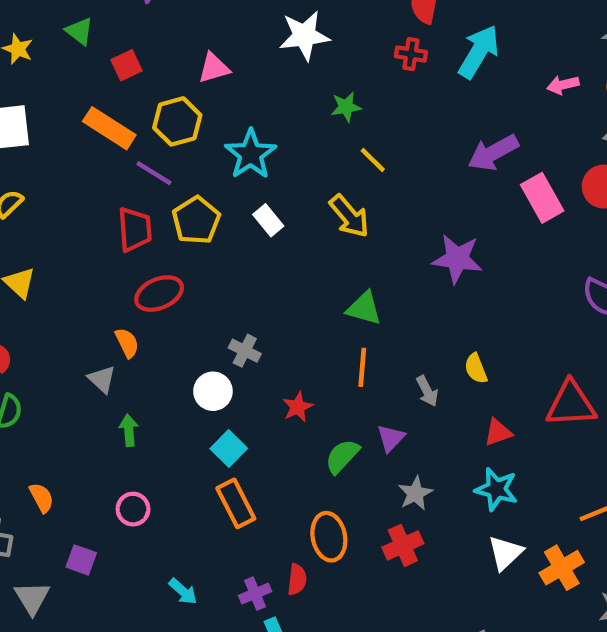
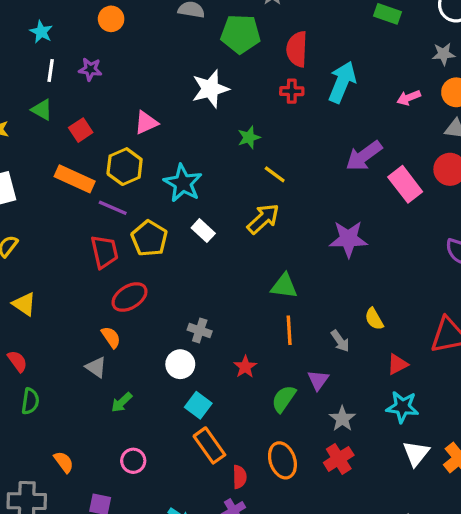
yellow arrow: (349, 216) -> (263, 219), turned -84
green arrow: (129, 430) -> (122, 402), turned -120
red semicircle: (297, 579) -> (240, 477), moved

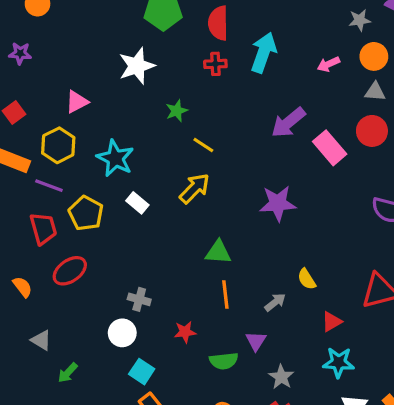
orange semicircle: (111, 337) -> (23, 287), moved
gray arrow: (340, 341) -> (275, 302), turned -90
red star: (245, 367) -> (185, 332), turned 30
green semicircle: (284, 399) -> (224, 361), turned -128

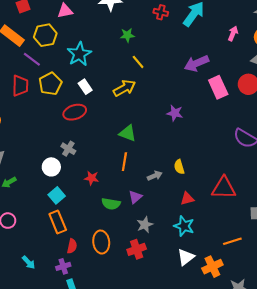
pink arrow: (328, 64) -> (233, 33), turned 120
purple star: (278, 203) -> (175, 113), size x0.7
red ellipse: (70, 271) -> (75, 112), moved

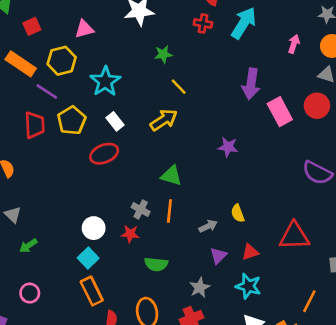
purple arrow: (196, 63) -> (251, 84), turned -55
gray cross: (68, 149) -> (141, 209), moved
white circle: (51, 167) -> (94, 228), moved
purple triangle: (135, 197) -> (218, 256), moved
orange line: (232, 241) -> (309, 301), turned -42

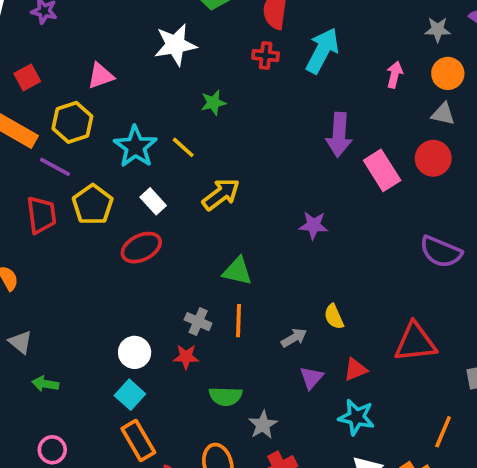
yellow line: (179, 87) -> (183, 147), moved
green arrow: (28, 246) -> (45, 384), turned 48
gray star: (200, 288) -> (263, 425), moved

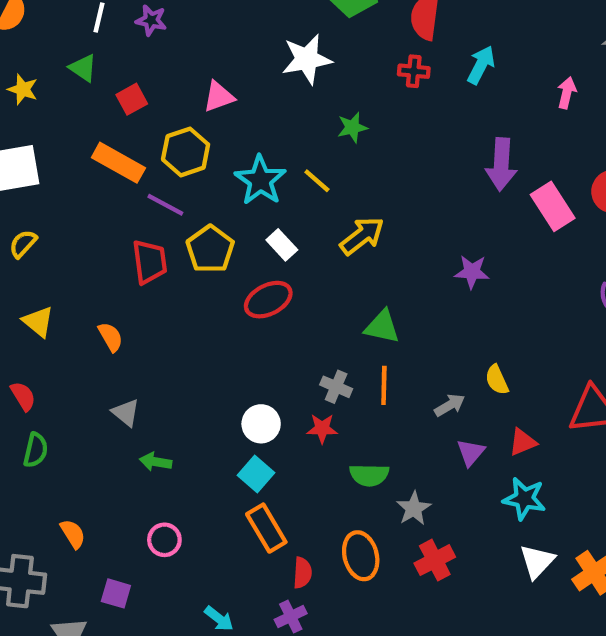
cyan arrow: (322, 51) -> (481, 65), size x0.7

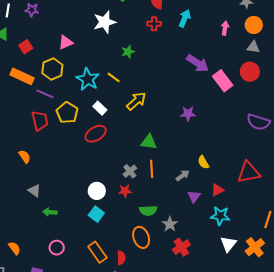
purple arrow: (501, 164) -> (198, 63), turned -55
gray cross: (336, 387) -> (130, 171), turned 32
orange rectangle: (266, 528) -> (97, 252), moved
orange ellipse: (361, 556) -> (141, 237), moved

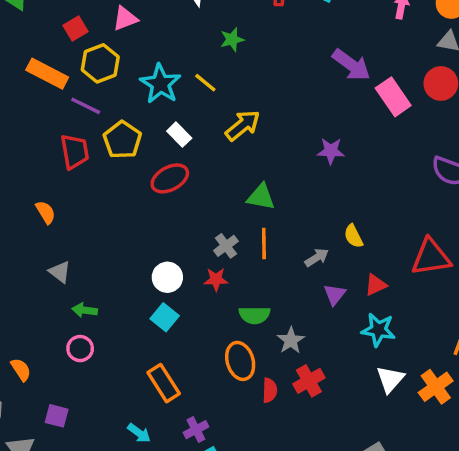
red square: (26, 47) -> (76, 29), moved
pink circle: (57, 248) -> (80, 349), moved
red semicircle: (121, 258) -> (270, 390), moved

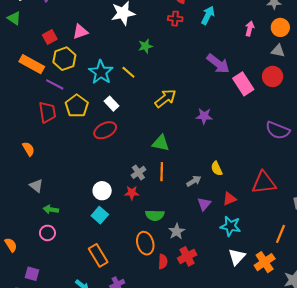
yellow arrow: (243, 125) -> (165, 98), moved

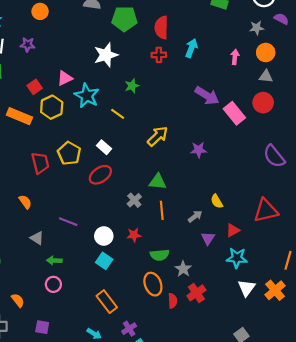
cyan star: (101, 72) -> (87, 96), moved
purple line: (55, 84) -> (68, 222), moved
purple semicircle: (278, 130) -> (274, 156), turned 35
gray cross: (138, 172) -> (134, 200), moved

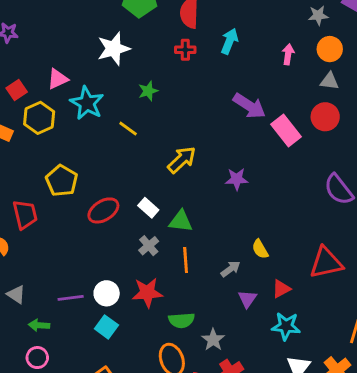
white rectangle: (104, 147) -> (148, 208), moved
red trapezoid: (40, 163) -> (25, 215), moved
purple line: (68, 222) -> (71, 298), moved, turned -30
red star: (134, 235) -> (147, 293), size x1.5

